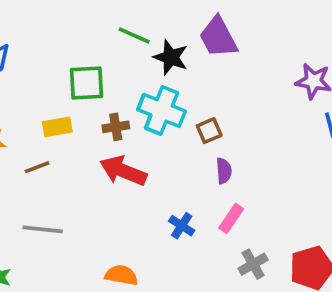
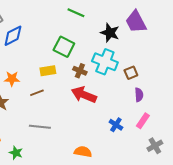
green line: (134, 35) -> (76, 13), moved
green square: (87, 83) -> (64, 47), turned 30
brown cross: (116, 127) -> (80, 71), turned 32

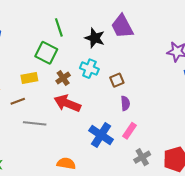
green line: (76, 13) -> (59, 27), moved, turned 48
cyan cross: (105, 62) -> (89, 69), size x0.7
brown cross: (80, 71) -> (63, 78), turned 32
blue cross: (116, 125) -> (101, 135), size x1.6
gray line: (40, 127) -> (35, 123), moved

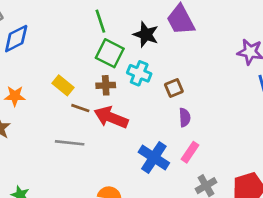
green square: (46, 53) -> (110, 53), moved
yellow rectangle: (29, 78) -> (63, 85), turned 49
brown cross: (63, 78) -> (106, 85), turned 32
brown line: (18, 101) -> (80, 108), moved, turned 40

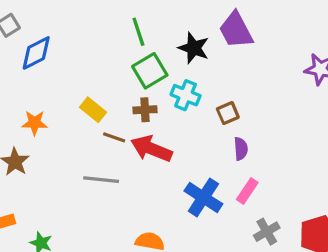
green square: (110, 53) -> (150, 71), turned 32

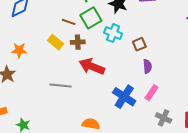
brown cross: (145, 110) -> (78, 42), moved
brown line: (114, 137) -> (69, 22), moved
gray cross: (267, 232) -> (164, 118), turned -35

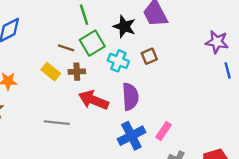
brown square: (139, 44) -> (149, 56), moved
purple semicircle: (147, 66) -> (130, 97), moved, size x1.6
blue cross: (124, 97) -> (131, 136), turned 30

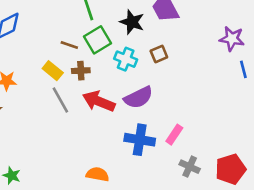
purple semicircle: (130, 97) -> (138, 97), turned 68
gray line: (57, 123) -> (60, 100), moved, turned 55
blue cross: (131, 136) -> (140, 140), turned 36

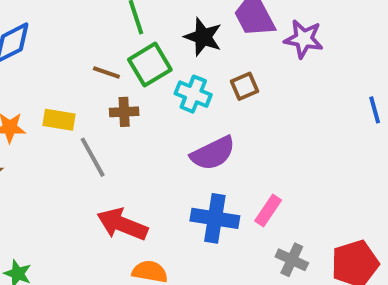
purple star: (232, 39) -> (304, 39), moved
yellow rectangle: (53, 71) -> (59, 120), moved, turned -30
red arrow: (99, 101) -> (122, 224), moved

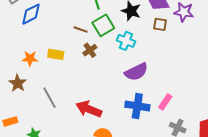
brown square: (244, 86) -> (160, 24), moved, turned 32
brown cross: (124, 112) -> (90, 50), turned -32
gray line: (93, 157) -> (50, 98), moved

